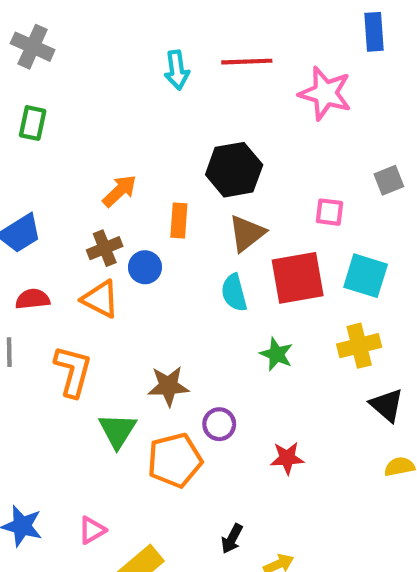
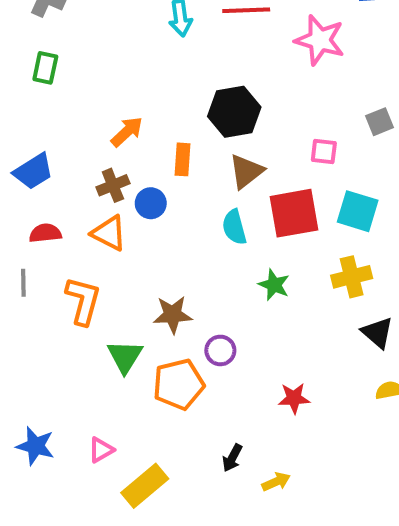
red star: (287, 458) -> (294, 398), moved

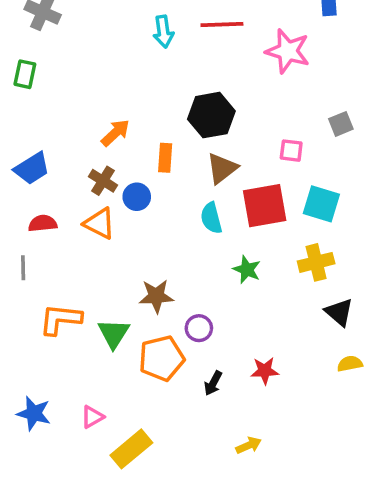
green rectangle: (45, 68) -> (25, 74), moved
brown cross: (113, 185) -> (103, 181), turned -36
orange L-shape: (83, 301) -> (60, 319), moved, turned -99
black arrow: (232, 458) -> (213, 383), moved

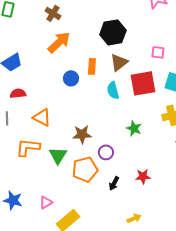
orange arrow: (115, 133) -> (59, 42), size x1.4
orange rectangle: (165, 158) -> (92, 66), moved
brown cross: (103, 181) -> (53, 13), moved
orange triangle: (99, 223) -> (42, 117), moved
green star: (247, 270) -> (134, 128), moved

